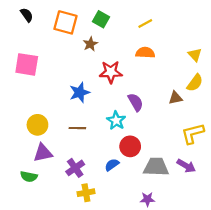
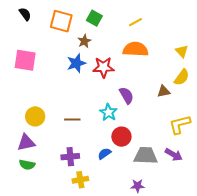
orange semicircle: (145, 53) -> (136, 49), size x1.4
blue star: (80, 92) -> (76, 63), moved
purple triangle: (43, 153) -> (26, 143), moved
purple cross: (75, 168) -> (70, 157), turned 30

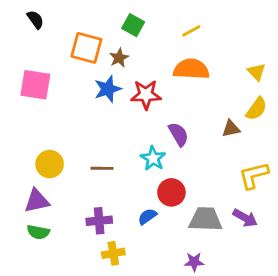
orange square: (61, 21) -> (86, 48), moved

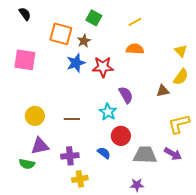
orange semicircle: (191, 69) -> (135, 49), size x0.7
purple triangle: (37, 201) -> (40, 146), moved
blue semicircle: (147, 216) -> (104, 153), turned 72

